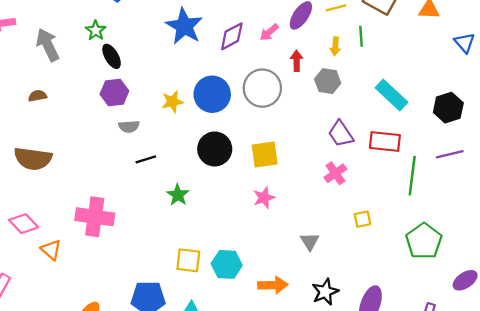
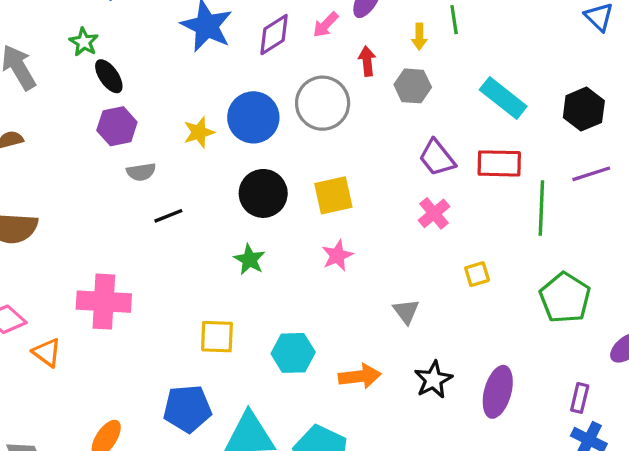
green star: (178, 195) -> (249, 260), moved
yellow square: (188, 260) -> (217, 337), moved

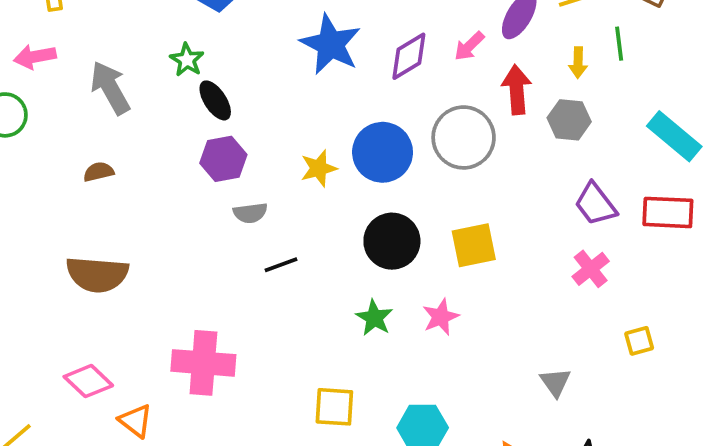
red arrow: (367, 61) -> (517, 90), size x1.4
pink star: (337, 255) -> (441, 317), moved

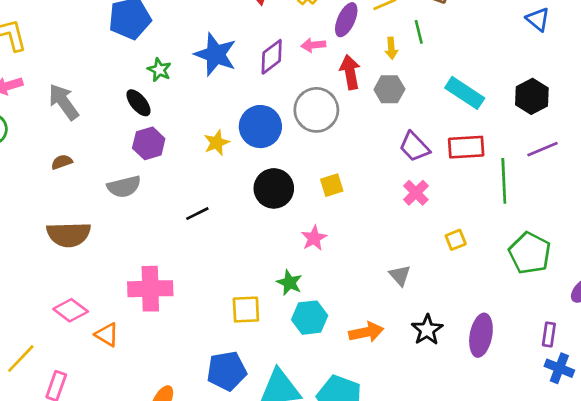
pink arrow: (469, 46) -> (313, 45), turned 45
green star: (187, 60) -> (159, 70), moved
gray semicircle: (250, 213) -> (124, 187), moved, size x1.4
yellow square: (474, 245) -> (332, 185), size x0.7
green star: (374, 318) -> (289, 283), moved

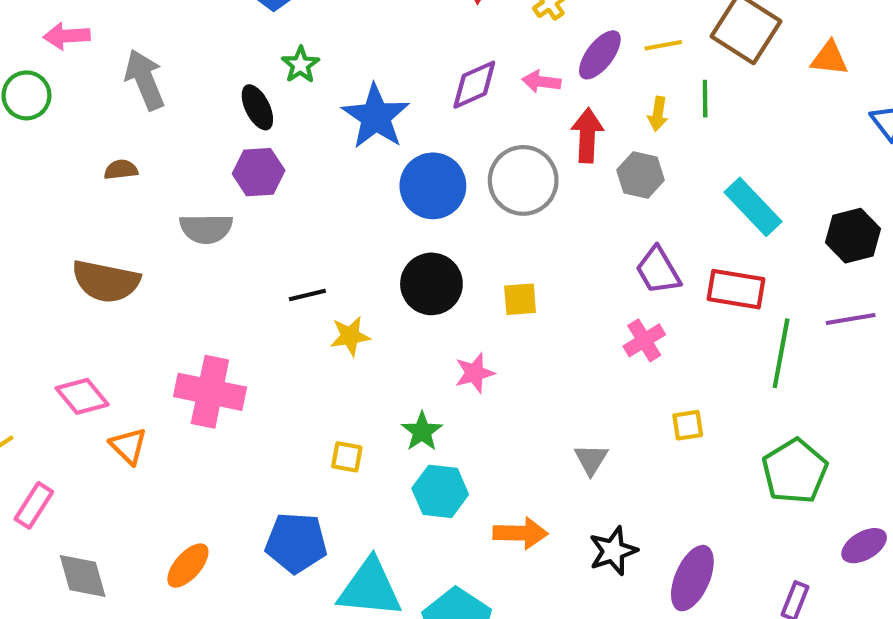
blue star: (215, 54) -> (376, 117), moved
yellow star: (217, 143) -> (350, 336), moved
yellow square: (246, 310) -> (347, 457), size x0.7

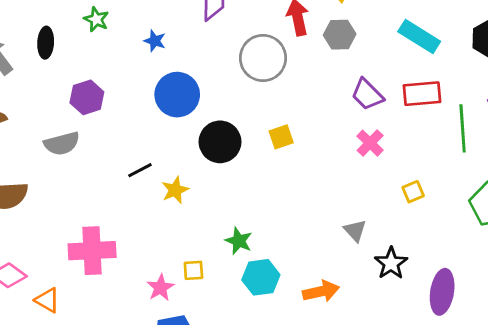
black ellipse: (257, 107) -> (46, 43), moved, turned 44
blue star: (376, 117) -> (155, 41), size x0.5
blue circle: (433, 186) -> (177, 95), moved
pink star: (475, 373) -> (160, 288), moved
black star: (613, 551) -> (391, 263), moved

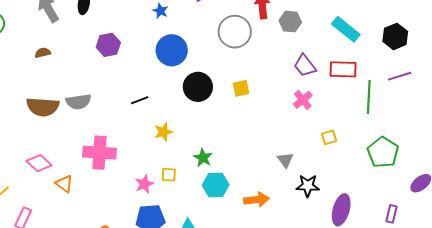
gray semicircle: (62, 144) -> (79, 102), moved
yellow star: (175, 190) -> (163, 132), moved
black star: (391, 263) -> (308, 186), turned 30

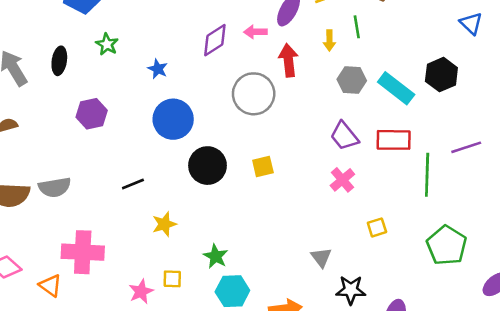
gray hexagon: (290, 21) -> (352, 80), moved
black hexagon: (395, 36) -> (441, 75), moved
orange triangle: (64, 184) -> (50, 285), moved

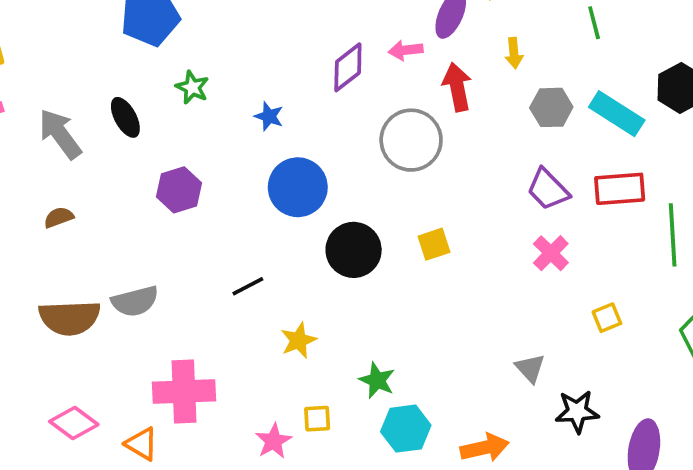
green line: (357, 27) -> (594, 23), moved
black ellipse: (59, 61) -> (125, 117), turned -32

